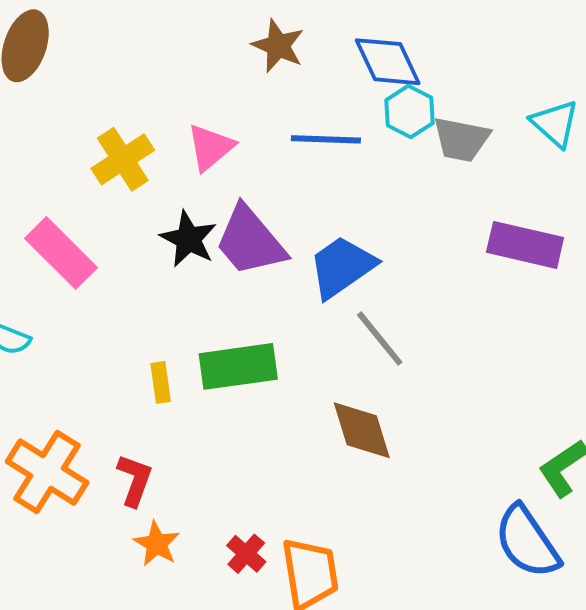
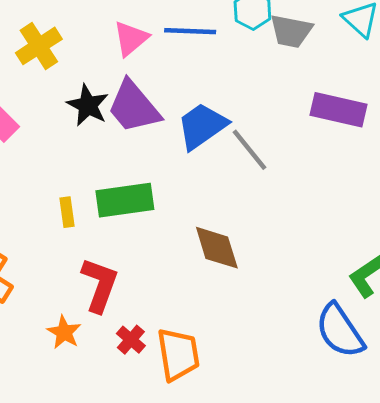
pink triangle: (210, 147) -> (131, 39), moved
gray line: (380, 339) -> (249, 150), moved
red L-shape: (135, 480) -> (100, 285), moved, size x1.4

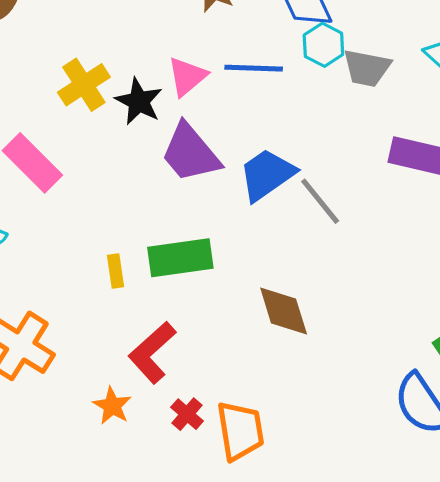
black star: (88, 105) -> (139, 101), moved
red L-shape: (100, 285) -> (152, 353), turned -152

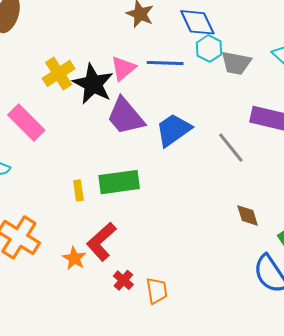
black star: (139, 101) -> (93, 84), size x1.4
gray line: (320, 201) -> (231, 148), moved
brown diamond: (284, 311) -> (248, 215), moved, size x0.7
orange star: (112, 406) -> (74, 258), moved
orange trapezoid: (240, 431) -> (157, 291), size x0.7

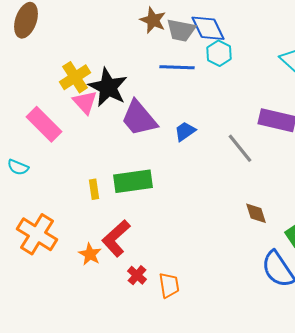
gray trapezoid: (236, 63) -> (181, 30), moved
pink triangle: (123, 68) -> (85, 102), moved, turned -32
blue trapezoid: (173, 130) -> (185, 131), size x0.6

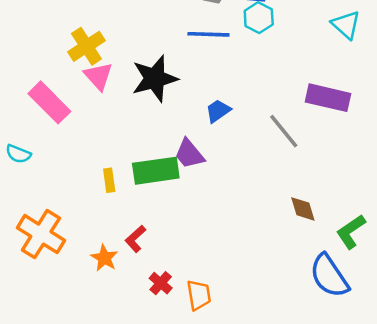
black star: (108, 87) -> (155, 79), moved, turned 30
purple trapezoid: (139, 118) -> (189, 154), moved, size x0.7
red L-shape: (116, 238) -> (135, 239), size x0.6

